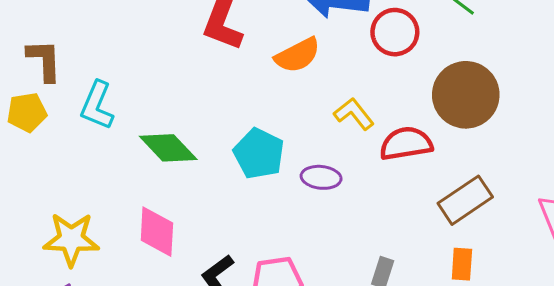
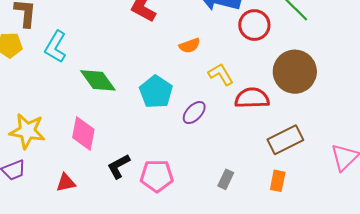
orange semicircle: (297, 55) -> (190, 46), moved, size x0.7
purple ellipse: (321, 177) -> (194, 113), turned -60

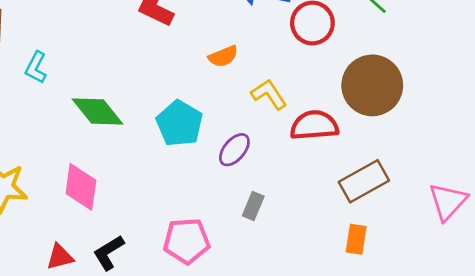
cyan L-shape: (56, 47) -> (36, 68), size x0.7
black L-shape: (119, 166) -> (109, 253), moved
gray rectangle: (226, 179) -> (253, 206), moved

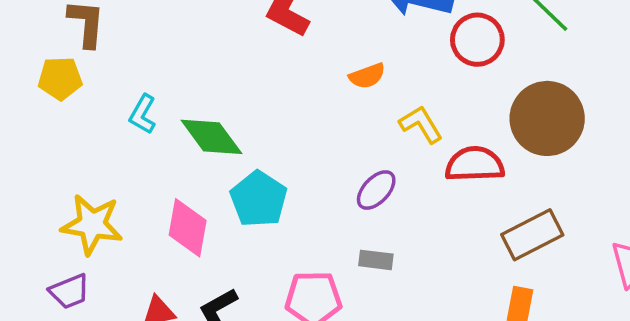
cyan L-shape: (36, 68) -> (143, 114), moved
cyan pentagon: (180, 123) -> (259, 199), moved
gray rectangle: (253, 206) -> (376, 260), moved, turned 72

